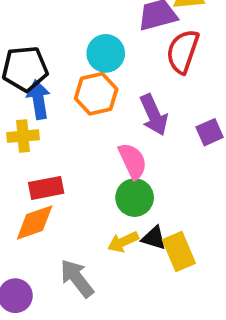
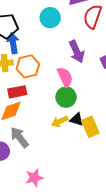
orange hexagon: (96, 94) -> (28, 66), moved
gray arrow: (77, 278) -> (19, 137), moved

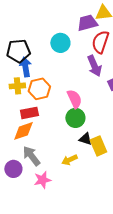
purple arrow: (77, 52) -> (94, 66), moved
yellow arrow: (60, 121) -> (69, 160), moved
pink star: (34, 178) -> (42, 180), moved

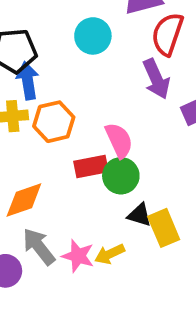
red rectangle: (29, 113) -> (91, 166), moved
pink star: (42, 180) -> (78, 256), moved, turned 30

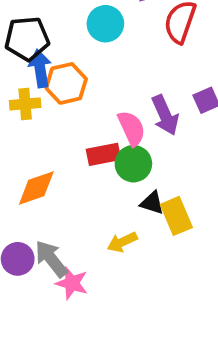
purple arrow: (156, 79) -> (165, 115), moved
orange hexagon: (54, 122) -> (66, 83), moved
gray arrow: (39, 247) -> (51, 259), moved
pink star: (78, 256) -> (72, 283), moved

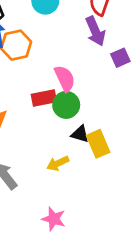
purple arrow: (165, 115) -> (95, 31), moved
pink star: (72, 283) -> (54, 219), moved

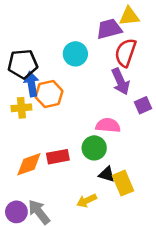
pink semicircle: (65, 78) -> (108, 125), moved, turned -60
red rectangle: (44, 98) -> (58, 157), moved

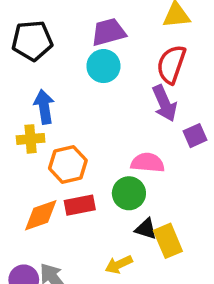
purple trapezoid: (109, 29) -> (109, 32), moved
black pentagon: (23, 64) -> (32, 41), moved
orange hexagon: (49, 94) -> (68, 164), moved

